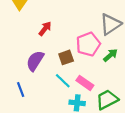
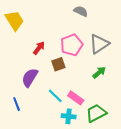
pink pentagon: (88, 44) -> (72, 45), moved
brown square: (66, 57) -> (58, 64), moved

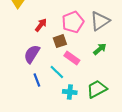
pink rectangle: (76, 98) -> (72, 58), moved
blue line: (17, 104) -> (37, 80), moved

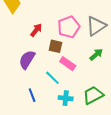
brown square: (60, 41) -> (55, 46), turned 32
blue line: (37, 80) -> (32, 95), moved

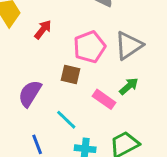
red arrow: (36, 30) -> (43, 29), moved
pink rectangle: (68, 64) -> (104, 99), moved

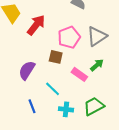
red arrow: (43, 29) -> (36, 25), size x1.5

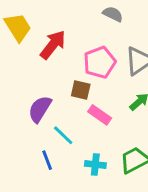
pink rectangle: (79, 74) -> (100, 115), moved
cyan line: (53, 89) -> (63, 135), moved

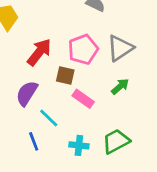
red arrow: (53, 45) -> (39, 52), moved

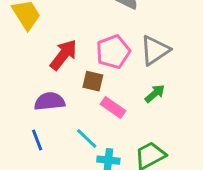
purple semicircle: (27, 93) -> (50, 101), turned 52
cyan line: (49, 118) -> (87, 138), moved
blue line: (34, 141) -> (37, 140), moved

